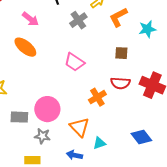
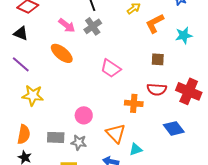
gray cross: (78, 20) -> (93, 26), moved
orange cross: (97, 97) -> (134, 103), turned 36
pink circle: (47, 109) -> (84, 115), size x0.7
gray rectangle: (19, 117) -> (56, 137), moved
blue diamond: (141, 137) -> (174, 128), moved

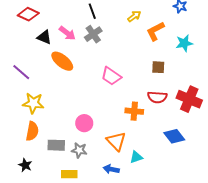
black triangle: (21, 33) -> (44, 37), moved
orange semicircle: (24, 134) -> (32, 131), moved

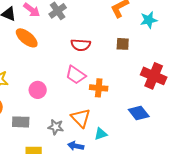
pink trapezoid: (111, 76) -> (76, 75), moved
red semicircle: (157, 97) -> (81, 45), moved
pink circle: (84, 123) -> (38, 90), moved
gray star: (79, 150) -> (56, 127), moved

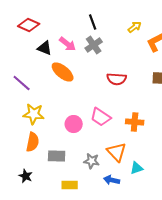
pink trapezoid: (76, 75) -> (101, 117), moved

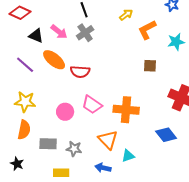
red semicircle: (117, 79) -> (80, 72), moved
purple line: (22, 83) -> (25, 65), moved
orange cross: (135, 122) -> (126, 110), size x1.4
gray star: (92, 161) -> (74, 149), moved

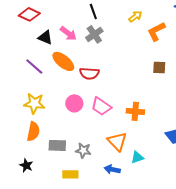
orange cross: (126, 110) -> (135, 111), size x0.7
pink circle: (65, 112) -> (74, 103), moved

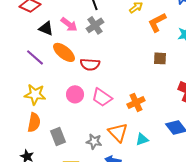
orange cross: (135, 111) -> (136, 102), turned -30
gray rectangle: (57, 145) -> (58, 136), turned 66
gray star: (83, 150) -> (94, 141), moved
cyan triangle: (137, 157) -> (142, 139), moved

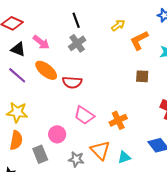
pink arrow: (69, 24) -> (41, 42), moved
black triangle: (46, 28) -> (18, 49), moved
pink circle: (75, 94) -> (57, 134), moved

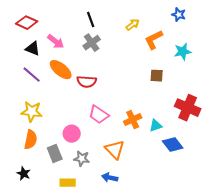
cyan triangle: (124, 157) -> (156, 126), moved
gray star: (76, 159) -> (82, 159), moved

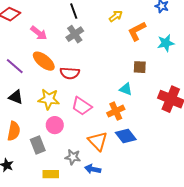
black triangle: (33, 49) -> (16, 97), moved
yellow star: (32, 112) -> (49, 99), moved
cyan triangle: (156, 126) -> (126, 89), moved, turned 40
blue diamond: (173, 145) -> (126, 136), moved
gray star: (82, 159) -> (73, 157), moved

